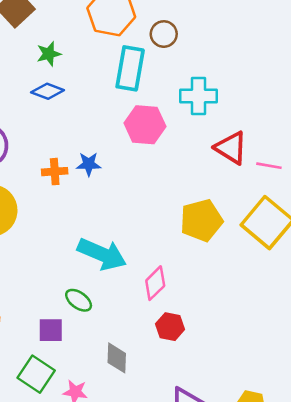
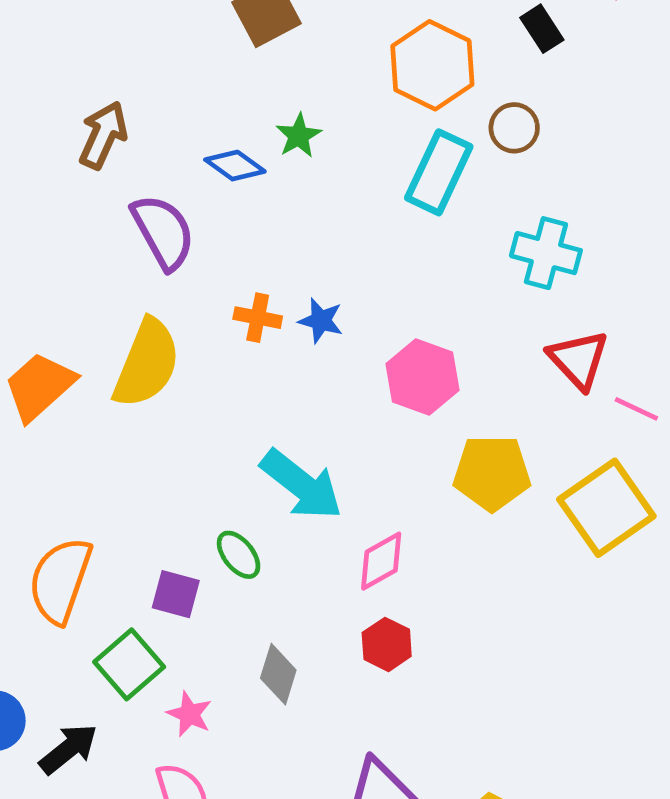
green star: (49, 54) -> (299, 136), moved, turned -30
blue diamond: (48, 91) -> (235, 166), moved
pink hexagon: (145, 125) -> (422, 377), moved

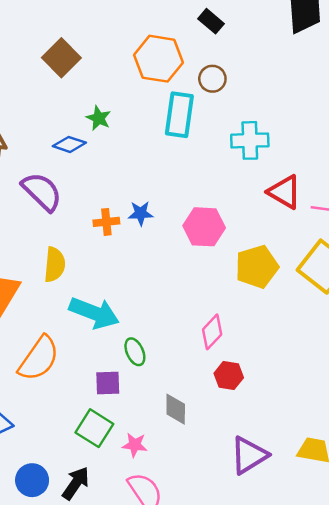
yellow semicircle: (147, 363) -> (55, 265), size x0.7
cyan arrow: (302, 485) -> (94, 313), moved
green ellipse: (239, 555) -> (135, 352), turned 32
orange semicircle: (60, 580) -> (39, 359), moved, turned -147

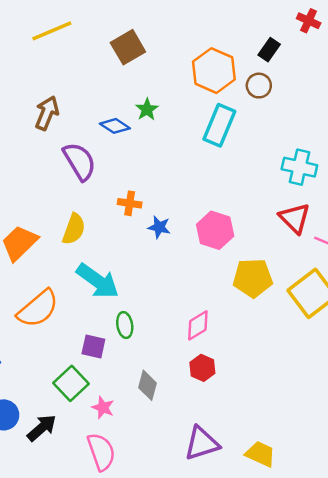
black rectangle: (211, 21) -> (269, 50), turned 70
brown circle: (212, 79) -> (259, 86), moved
cyan cross: (250, 140) -> (299, 167), moved
blue star: (141, 213) -> (159, 227), moved

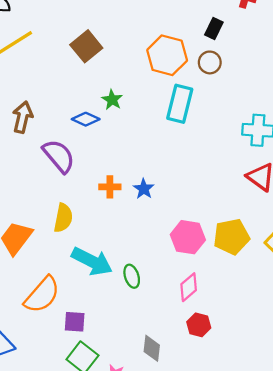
blue star: (159, 227) -> (144, 189), moved, turned 30
pink hexagon: (215, 230) -> (188, 237), moved
green ellipse: (125, 325) -> (132, 276), moved
purple square: (93, 346) -> (75, 322), moved

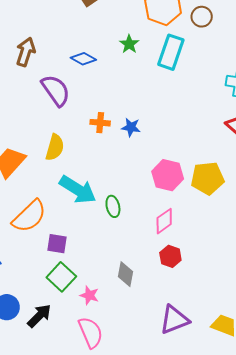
green star: (112, 100) -> (129, 44), moved
blue star: (144, 189) -> (131, 127), turned -30

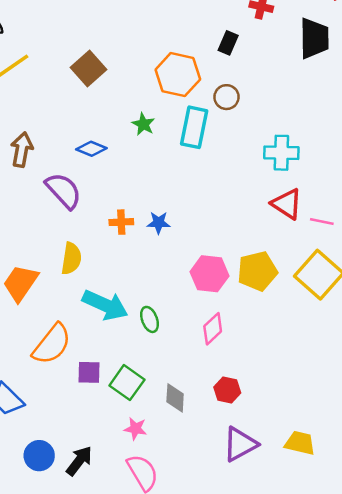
brown circle: (202, 17) -> (226, 97), moved
red hexagon: (170, 256) -> (227, 390), moved
green square: (61, 277) -> (127, 383), moved

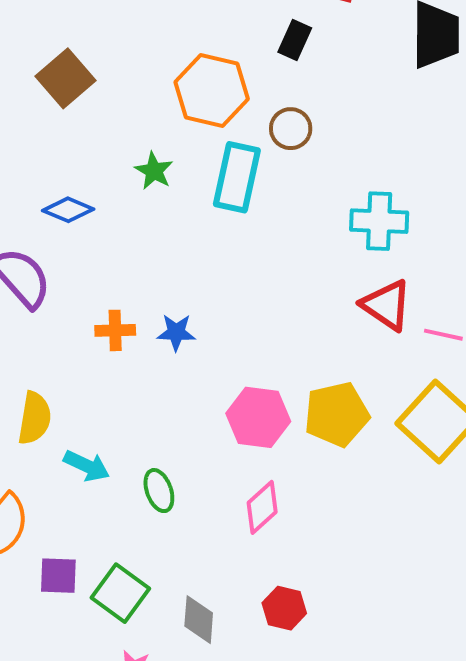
yellow semicircle: (71, 258) -> (34, 418), moved
cyan arrow: (105, 305) -> (87, 466), size x0.6

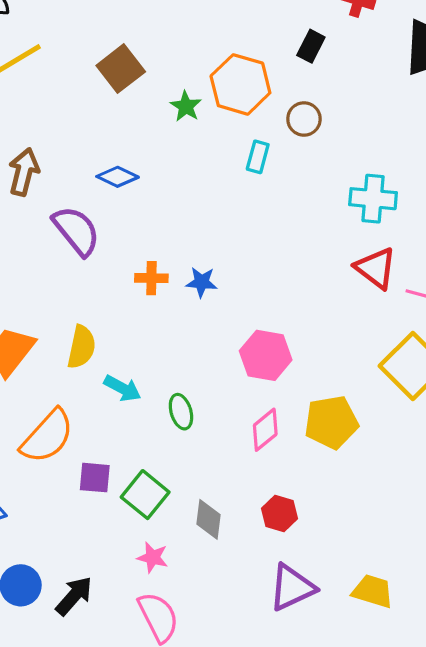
green star: (154, 171) -> (186, 106), moved
cyan rectangle: (237, 177) -> (258, 157), size x0.6
yellow pentagon: (337, 414) -> (331, 422), moved

